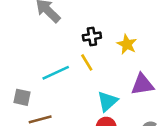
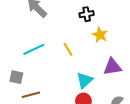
black cross: (92, 37) -> (87, 14), moved
cyan line: (56, 73) -> (34, 49), moved

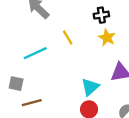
black cross: (87, 14) -> (101, 15), moved
yellow line: (68, 49) -> (68, 38), moved

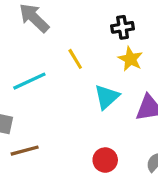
cyan triangle: (90, 87) -> (107, 97), moved

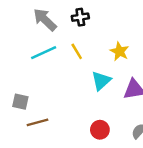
black cross: (123, 27) -> (80, 17), moved
cyan line: (29, 81) -> (44, 53), moved

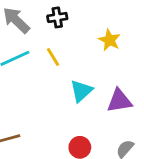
yellow star: (119, 51) -> (109, 40), moved

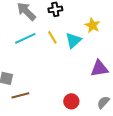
cyan triangle: (81, 91) -> (73, 40), moved

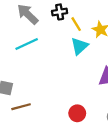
yellow line: (52, 37) -> (76, 24), moved

